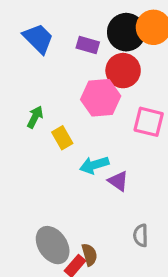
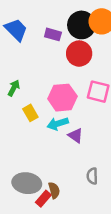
pink hexagon: (101, 98) -> (62, 98), moved
yellow rectangle: (62, 138) -> (30, 113), moved
gray ellipse: (53, 245) -> (27, 183), turned -48

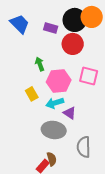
green arrow: (14, 88) -> (40, 64), moved, turned -48
gray semicircle: (92, 176) -> (84, 147), size x1.5
gray ellipse: (27, 183) -> (54, 130), moved

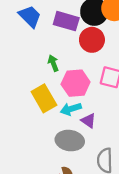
purple rectangle: (51, 28) -> (66, 21), size x1.5
yellow rectangle: (32, 94) -> (44, 98), size x1.6

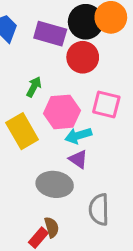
green arrow: (53, 63) -> (34, 87), turned 49
cyan arrow: (71, 109) -> (78, 136), moved

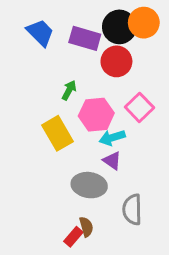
pink square: (106, 105) -> (139, 107), turned 32

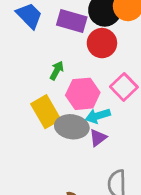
purple triangle: (112, 161) -> (98, 138), turned 48
gray ellipse: (89, 185) -> (72, 127), moved

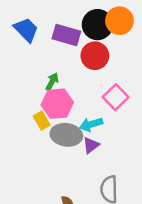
pink hexagon: (83, 94) -> (57, 104), moved
yellow rectangle: (46, 112) -> (42, 121), size x0.6

